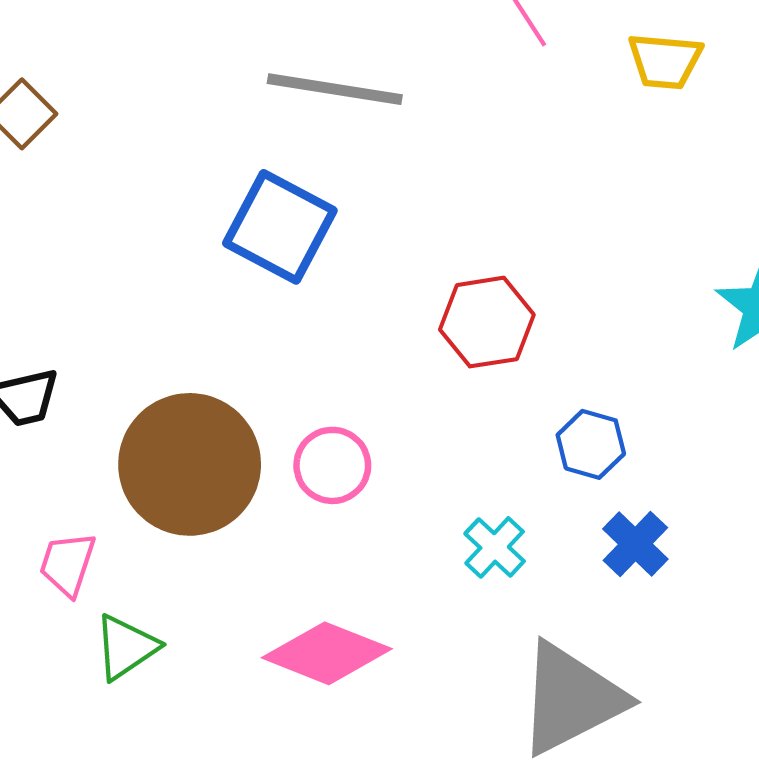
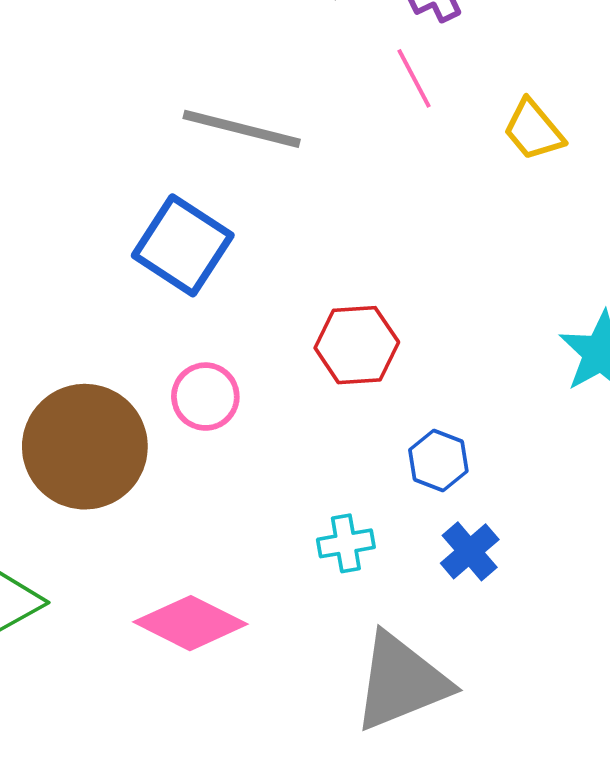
yellow trapezoid: (665, 61) -> (533, 130), turned 40
pink circle: (332, 465) -> (205, 397), moved
cyan cross: (495, 547) -> (346, 543), turned 32

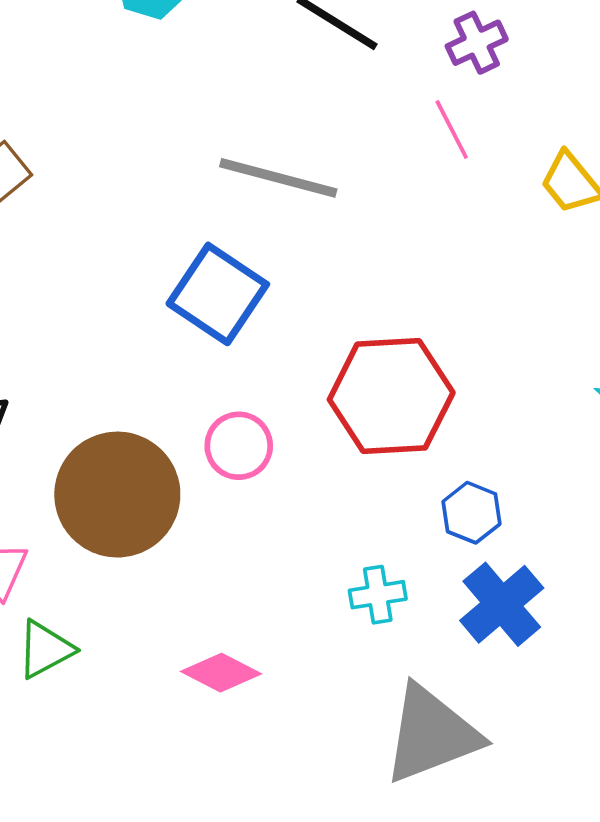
red hexagon: (357, 345) -> (391, 396), size x1.5
blue cross: (470, 551) -> (502, 604), size x1.4
pink diamond: (190, 623) -> (221, 673), size x0.7

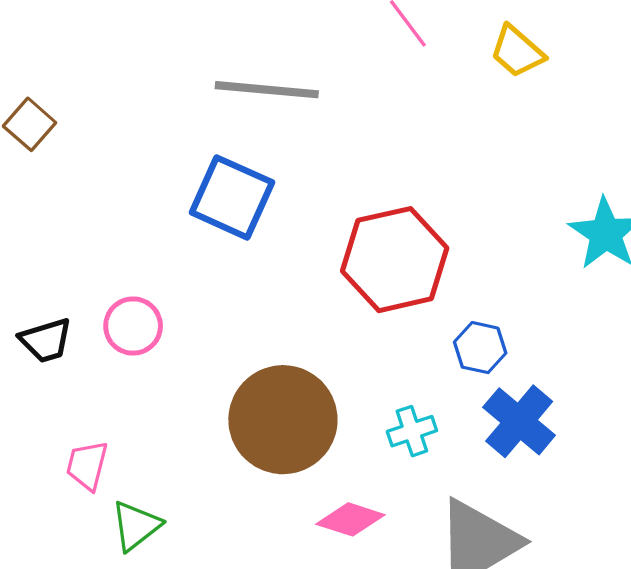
pink circle: (239, 446) -> (133, 326), moved
brown circle: (117, 495) -> (283, 420), moved
pink diamond: (221, 673) -> (350, 519), moved

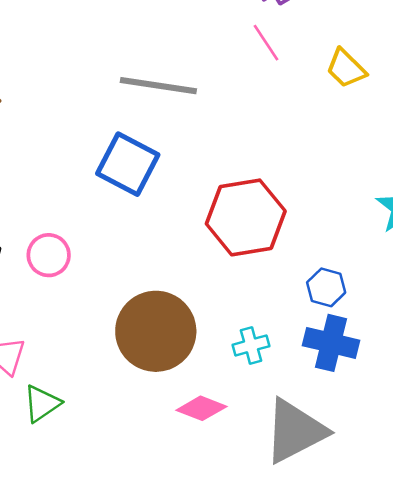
blue hexagon: (480, 348) -> (326, 287), moved
blue cross: (519, 421) -> (331, 343), turned -30

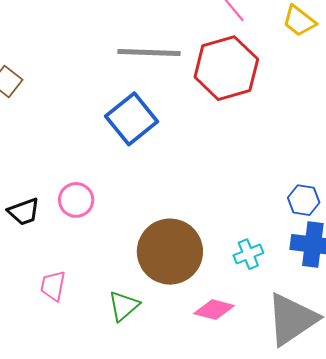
blue square: (128, 164) -> (132, 119), turned 30
red hexagon: (246, 217) -> (226, 68), moved
green triangle: (42, 404) -> (124, 306), moved

